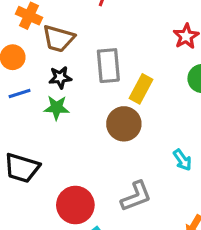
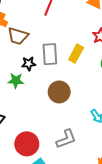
black star: (60, 77) -> (29, 64), moved
yellow rectangle: (141, 89) -> (76, 54), moved

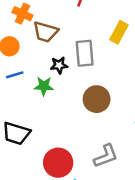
yellow rectangle: (76, 54) -> (119, 32), moved

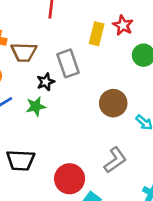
brown circle: (97, 99) -> (113, 103), moved

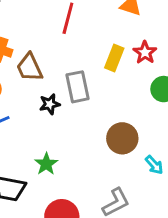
brown trapezoid: (24, 52) -> (30, 67), turned 56
green star: (36, 106) -> (46, 164), moved, turned -30

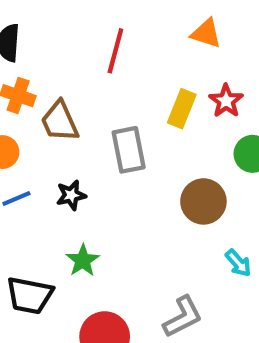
black star: (50, 104) -> (71, 195), moved
brown circle: (122, 138) -> (203, 201), moved

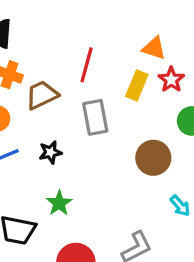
orange triangle: (206, 33) -> (154, 48), moved
red line: (115, 51) -> (87, 65), moved
brown trapezoid: (60, 121) -> (42, 95), turned 88

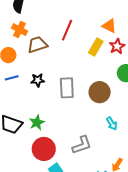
gray rectangle: (95, 117) -> (67, 88), moved
green star: (59, 203) -> (37, 123), moved

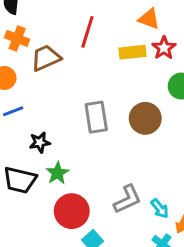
yellow rectangle: (96, 47) -> (132, 52), turned 60
black star: (38, 80) -> (40, 142), moved
cyan arrow: (112, 123) -> (160, 208), moved

